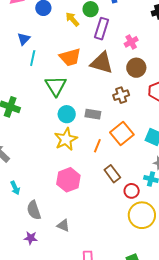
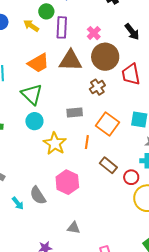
brown circle: (136, 68) -> (105, 57), size x1.4
cyan circle: (67, 114) -> (34, 121), moved
gray semicircle: (34, 210) -> (38, 195), moved

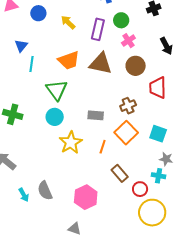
green circle: (46, 11) -> (121, 20), moved
brown circle: (105, 57) -> (136, 66), size x0.7
brown cross: (97, 87) -> (128, 106), moved
pink hexagon: (67, 182) -> (86, 197), moved

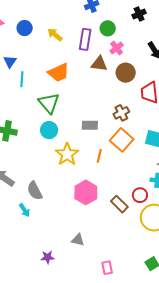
brown triangle: (101, 64) -> (99, 64), moved, size x0.7
brown rectangle: (120, 173) -> (119, 204), moved
gray semicircle: (45, 191) -> (35, 191), moved
pink hexagon: (86, 197) -> (86, 192), moved

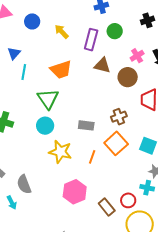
pink cross: (117, 48) -> (137, 56), moved
yellow star: (67, 154) -> (60, 152), turned -30

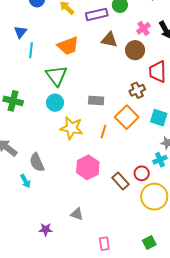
purple rectangle: (91, 40) -> (97, 14), turned 65
brown cross: (119, 117) -> (137, 90), moved
cyan cross: (147, 188) -> (160, 160), turned -32

